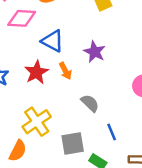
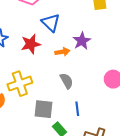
orange arrow: (65, 71) -> (62, 52), moved, turned -88

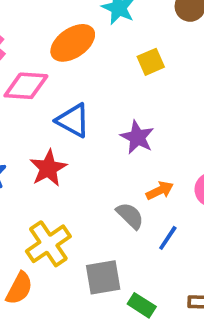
orange arrow: (62, 52) -> (160, 191), moved
blue line: (77, 109) -> (168, 238), moved, turned 56

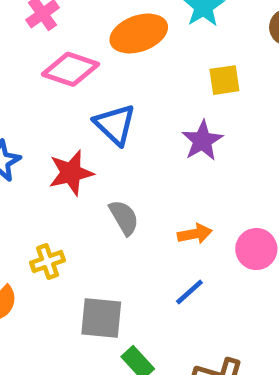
purple star: (137, 137) -> (202, 141), moved
gray semicircle: (130, 216) -> (124, 217), moved
yellow cross: (48, 244) -> (48, 262), size x0.6

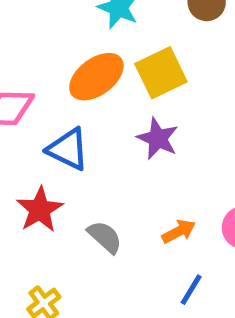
orange ellipse: (139, 33) -> (96, 77), moved
yellow square: (224, 80) -> (161, 73), size x1.5

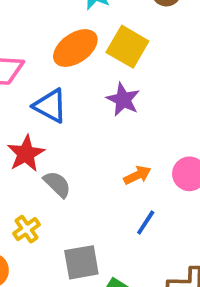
yellow square: (161, 73) -> (127, 47), turned -36
gray semicircle: (105, 237) -> (57, 184), moved

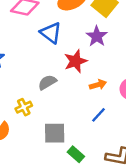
red star: (26, 154) -> (76, 61), moved
gray semicircle: (57, 184) -> (47, 82), turned -84

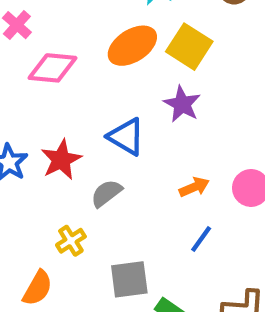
blue triangle: (51, 33) -> (126, 137), moved
red star: (76, 61) -> (61, 160), moved

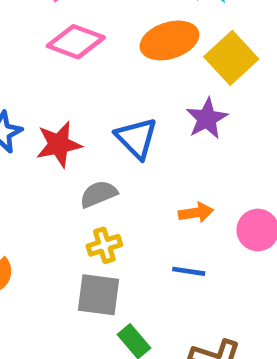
blue line: (201, 239) -> (189, 271), turned 48
yellow cross: (71, 241) -> (104, 245), moved

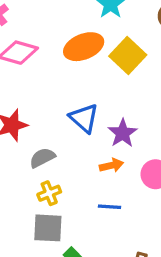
purple star: (207, 119) -> (123, 133), moved
blue triangle: (137, 138) -> (84, 118), moved

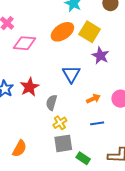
blue triangle: (84, 118) -> (71, 74), turned 30
purple star: (123, 133) -> (100, 56), moved
gray semicircle: (42, 158) -> (51, 103), turned -35

